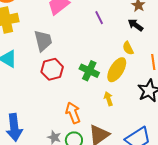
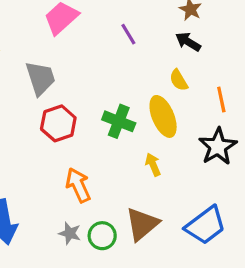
yellow ellipse: (117, 70) -> (163, 116), turned -50
orange arrow: (73, 113) -> (78, 185), moved

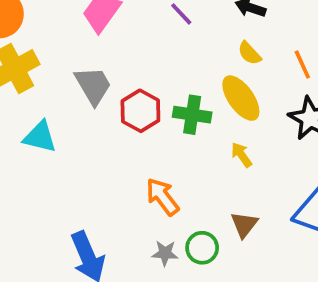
red hexagon: (58, 123) -> (140, 111), moved
brown triangle: (142, 224) -> (244, 225), size x0.7

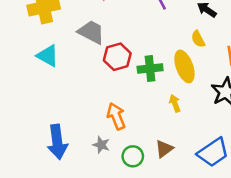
gray trapezoid: (93, 86) -> (91, 32), turned -48
green cross: (192, 115) -> (150, 69), turned -30
gray star: (165, 253) -> (101, 145), moved

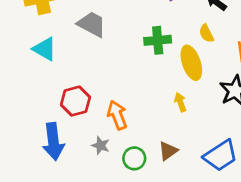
red hexagon: (117, 57) -> (75, 101), moved
green cross: (150, 69) -> (158, 40), moved

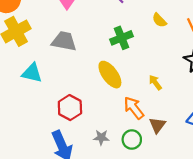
yellow ellipse: (191, 63) -> (110, 75), moved
orange arrow: (117, 115) -> (134, 108), moved

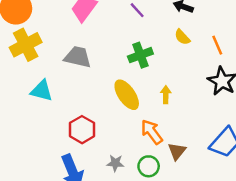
yellow arrow: (155, 82) -> (166, 95), moved, turned 35

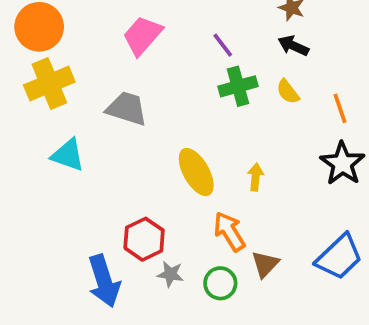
green cross: (140, 55) -> (238, 86), moved
red hexagon: (82, 130) -> (144, 239), moved

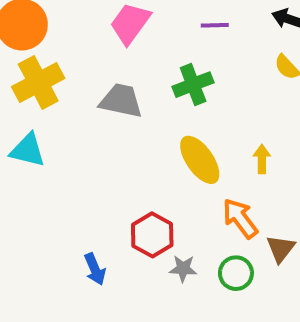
purple line: (223, 45) -> (215, 25), turned -48
green cross: (238, 86) -> (193, 85), moved
cyan triangle: (68, 155) -> (28, 150), moved
blue arrow: (104, 281) -> (95, 269), moved, size x0.6

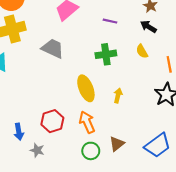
green cross: (193, 85) -> (106, 54), moved
orange arrow: (240, 218) -> (87, 122), moved
gray star: (183, 269) -> (37, 150), moved

